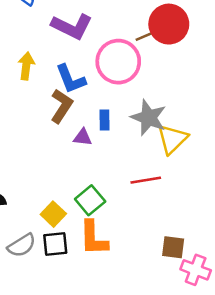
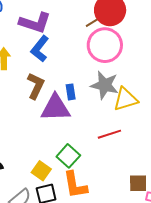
pink circle: (118, 62) -> (105, 45), moved
blue L-shape: (71, 79) -> (40, 49), moved, turned 68
purple triangle: (83, 137) -> (56, 108), size x2.0
yellow triangle: (172, 139) -> (126, 99), turned 36

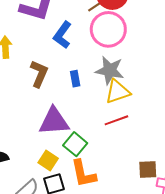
blue L-shape: (40, 49) -> (62, 35), moved
yellow triangle: (126, 99) -> (118, 92), moved
purple triangle: (56, 108) -> (54, 121), moved

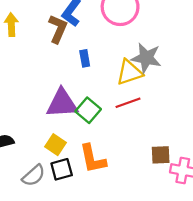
gray star: (110, 70) -> (146, 58), moved
brown L-shape: (39, 74) -> (58, 29), moved
green square: (75, 144) -> (88, 110), moved

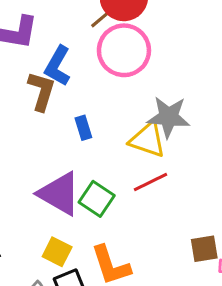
yellow triangle: (129, 72) -> (147, 140), turned 44
purple triangle: (62, 103) -> (59, 194), turned 40

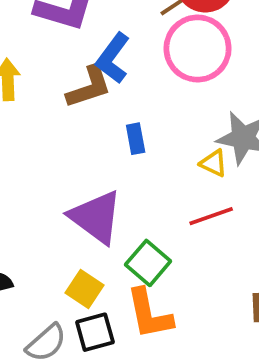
brown L-shape: (42, 91) -> (89, 87), turned 48
yellow triangle: (147, 140) -> (214, 163), size x0.6
green square: (97, 199) -> (148, 263), moved

